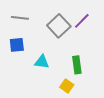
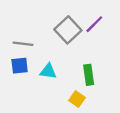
gray line: (20, 18) -> (23, 44), moved
blue square: (17, 45) -> (20, 66), moved

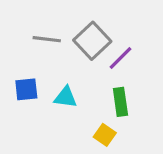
purple line: (94, 24) -> (120, 58), moved
gray line: (23, 44) -> (47, 39), moved

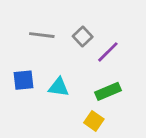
gray square: (92, 41) -> (83, 36), size x0.6
green rectangle: (120, 102) -> (108, 91), turned 75

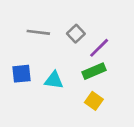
green rectangle: (108, 91) -> (94, 71), moved
yellow square: (94, 121) -> (94, 101), moved

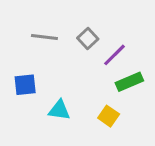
green rectangle: (94, 71) -> (129, 82), moved
cyan triangle: (54, 80) -> (59, 110), moved

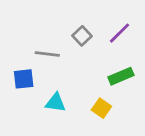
gray line: (44, 37) -> (47, 54), moved
purple line: (114, 55) -> (120, 33), moved

